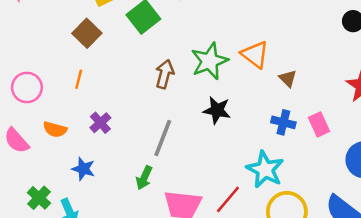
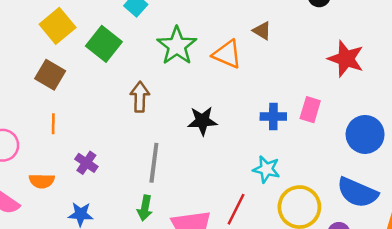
green star: (210, 61) -> (177, 46), moved
brown triangle: (288, 78) -> (262, 31), moved
pink rectangle: (319, 124) -> (310, 110), turned 55
cyan star: (265, 170) -> (266, 169), size x0.7

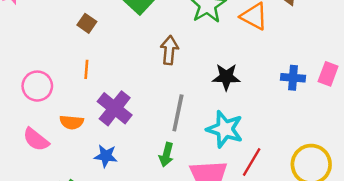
brown square: (50, 75) -> (87, 23), size x0.7
purple cross: (86, 163) -> (115, 108), size x1.6
cyan star: (266, 169) -> (225, 129), moved, size x1.4

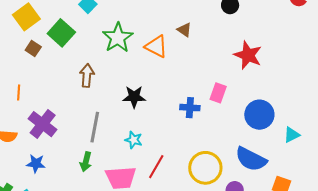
brown square: (87, 23) -> (33, 49), moved
blue cross: (293, 78) -> (190, 108), moved
cyan star: (225, 129) -> (134, 140), size x0.6

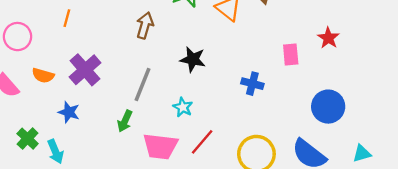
red star: (248, 55) -> (328, 38), size x0.7
orange line: (19, 92) -> (67, 18), moved
pink rectangle: (218, 93) -> (291, 55), moved, turned -36
cyan triangle: (292, 135) -> (362, 153), moved

